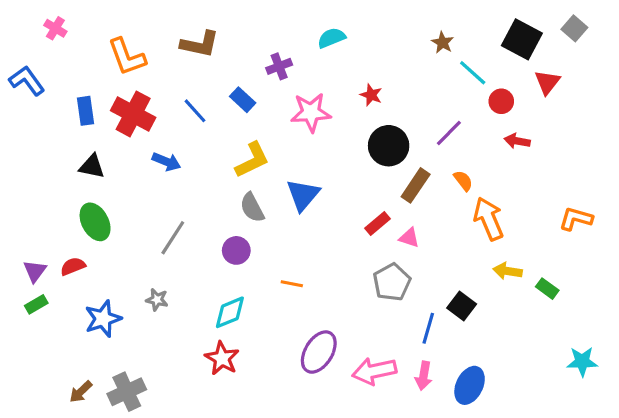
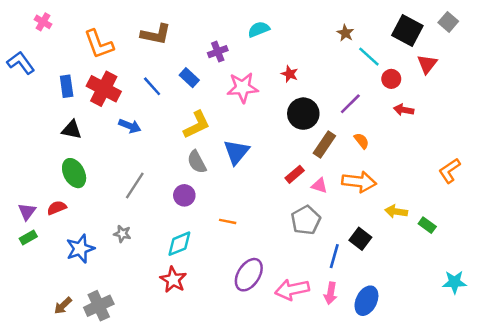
orange arrow: (489, 219) -> (359, 182), moved, turned 120
orange L-shape: (576, 219) -> (449, 171), turned -50

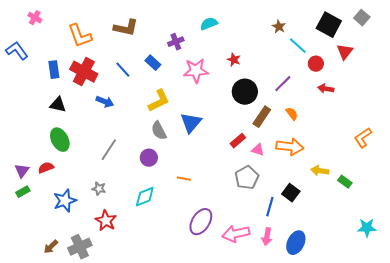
red star: (173, 280) -> (106, 221), moved

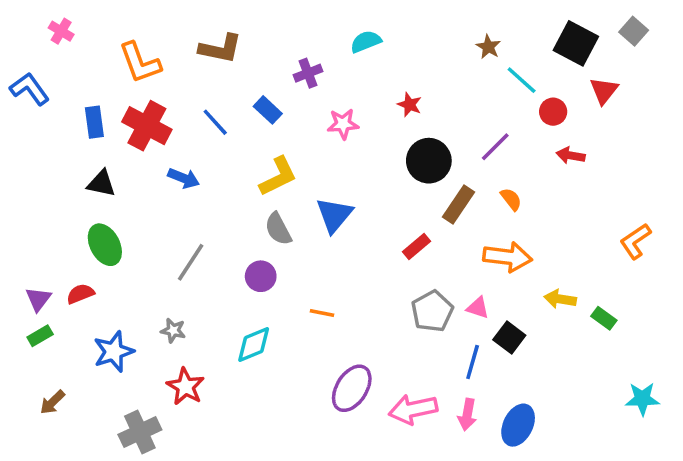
pink star: (196, 71) -> (343, 124), size x0.7
pink triangle: (258, 150) -> (478, 308), moved
brown arrow: (51, 247) -> (52, 402), moved

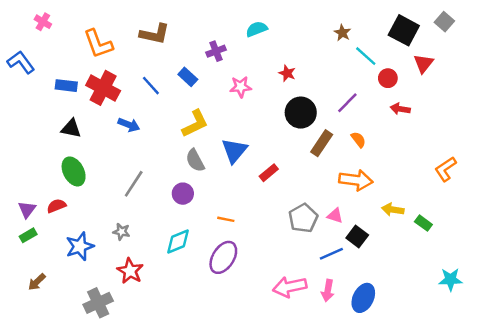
blue rectangle: (94, 122) -> (66, 86), turned -75
red rectangle: (417, 246) -> (269, 173), moved
blue line: (473, 362) -> (331, 254), turned 50
purple ellipse: (352, 388) -> (223, 257), moved

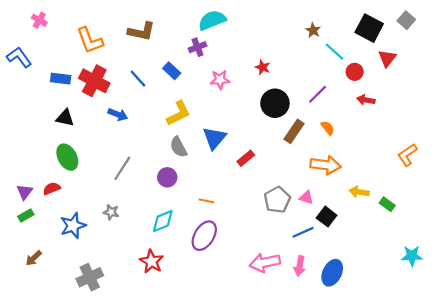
cyan semicircle: (257, 29) -> (212, 20), moved, size x1.4
red star: (130, 271) -> (151, 261), moved

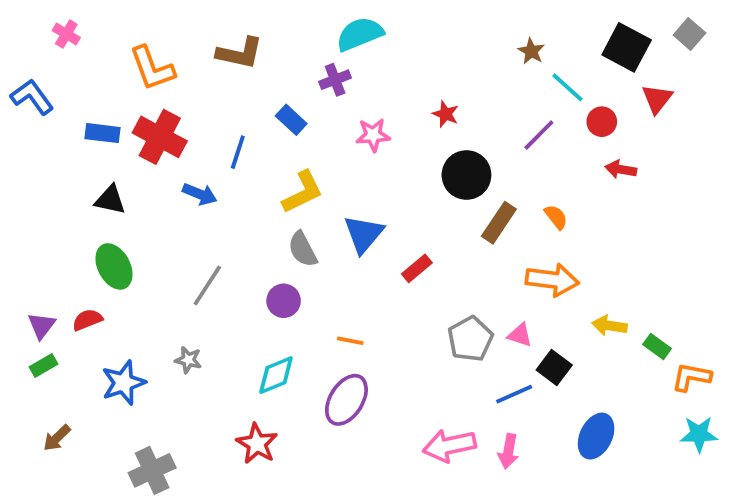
blue line: (138, 79) -> (238, 152), moved, turned 60
purple line: (318, 94) -> (539, 135), moved
orange L-shape: (407, 155) -> (691, 377), moved, turned 45
blue ellipse: (332, 273) -> (596, 436), moved

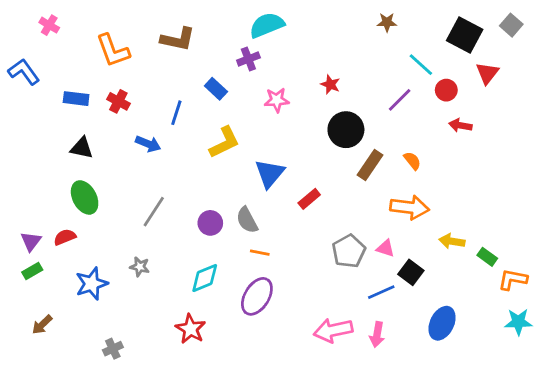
brown star: (531, 51) -> (387, 22), moved, turned -30
red cross: (160, 137) -> (118, 101), size x0.6
gray semicircle: (303, 249) -> (247, 220), moved
gray cross: (152, 470) -> (113, 349), size x0.6

